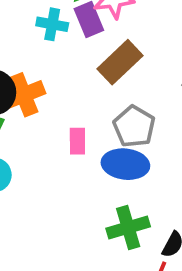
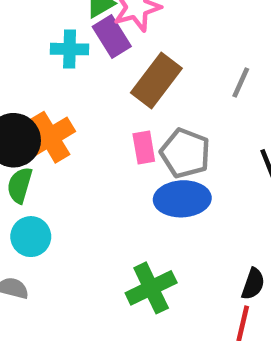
pink rectangle: (77, 141) -> (144, 147), moved
green cross: (128, 228) -> (151, 288), moved

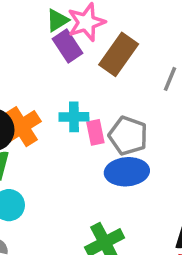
cyan cross: (70, 49) -> (74, 117), moved
brown rectangle: (156, 80) -> (119, 54), moved

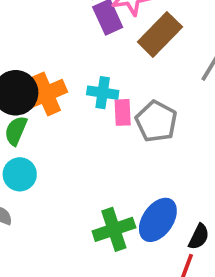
blue ellipse: (127, 172) -> (158, 220), moved, turned -60

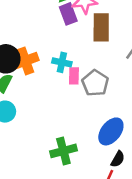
brown rectangle: (160, 34) -> (101, 27), turned -48
blue ellipse: (158, 220) -> (111, 131), moved

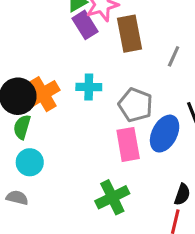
pink rectangle: (74, 76) -> (128, 144), moved, size x1.5
blue ellipse: (111, 131) -> (165, 134), moved

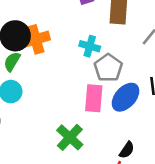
cyan cross: (89, 87) -> (90, 46), moved
green cross: (112, 197) -> (70, 137), turned -36

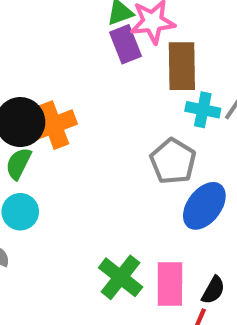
cyan cross: (90, 46) -> (203, 110), moved
pink rectangle: (94, 98) -> (170, 284), moved

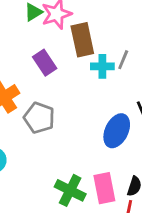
purple rectangle: (125, 44) -> (45, 63), moved
gray pentagon: (173, 161) -> (39, 118), moved

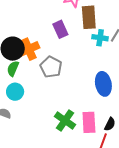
blue ellipse: (117, 131) -> (103, 84), turned -45

